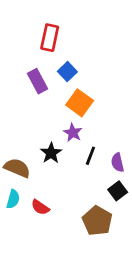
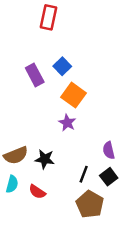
red rectangle: (50, 38) -> (48, 17), moved
black star: (51, 153) -> (45, 159), moved, turned -30
black line: (90, 156) -> (84, 174), moved
brown semicircle: (17, 168) -> (16, 155), turned 135

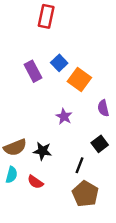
orange square: (74, 95) -> (79, 80), moved
purple semicircle: (109, 150) -> (103, 108), moved
black square: (109, 177) -> (100, 144), moved

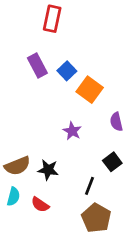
purple rectangle: (33, 71) -> (37, 66), moved

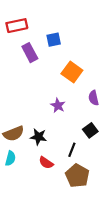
red rectangle: (52, 19) -> (17, 26), moved, turned 66
blue square: (67, 71) -> (54, 40), moved, turned 32
red semicircle: (40, 205) -> (46, 163), moved

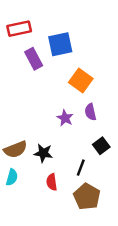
blue square: (54, 40) -> (60, 44), size x1.5
purple semicircle: (94, 98) -> (90, 112), moved
red semicircle: (46, 163) -> (52, 182), turned 48

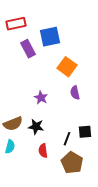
purple star: (65, 118) -> (41, 98), moved
black square: (101, 146) -> (85, 132), moved, turned 32

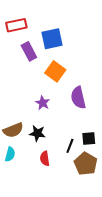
orange square: (67, 67) -> (55, 71), moved
purple semicircle: (75, 93) -> (78, 98), size x1.5
brown pentagon: (72, 163) -> (86, 164), moved

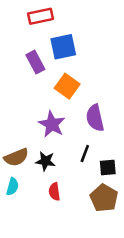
red rectangle: (16, 25) -> (40, 16), moved
purple star: (43, 103) -> (52, 124), size x1.5
black line: (70, 146) -> (85, 153), moved

